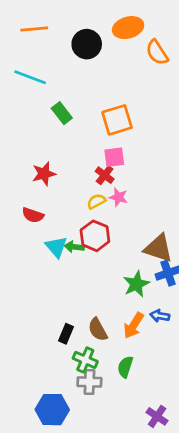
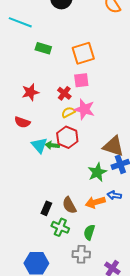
green rectangle: (62, 113) -> (43, 48), turned -35
red cross: (105, 175) -> (64, 93), moved
pink star: (118, 197) -> (84, 109), size x1.5
orange arrow: (134, 325) -> (95, 202), turned 42
gray cross: (89, 382) -> (81, 254), moved

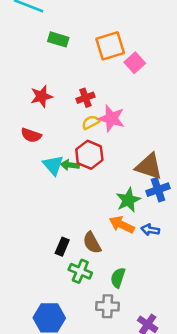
pink square: (81, 80) -> (135, 63), moved, turned -35
red cross: (64, 93) -> (85, 98), turned 32
orange arrow: (95, 202) -> (122, 225), moved, turned 42

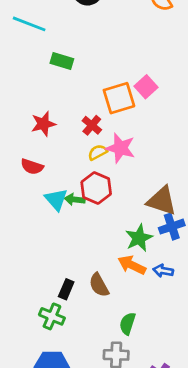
orange square: (110, 46) -> (119, 98), moved
red cross: (85, 98) -> (92, 125), turned -30
green cross: (80, 271) -> (52, 316), moved

